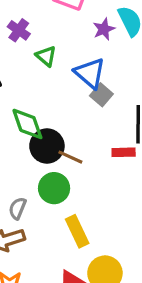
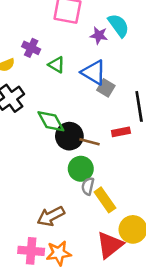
purple star: (104, 29) -> (99, 35), turned -30
red rectangle: (124, 152) -> (121, 132), moved
gray semicircle: (17, 208) -> (88, 186), moved

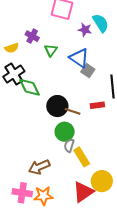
green triangle: (56, 65) -> (51, 50), turned 32
green diamond: (51, 121) -> (29, 87), moved

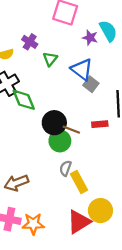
green circle: (65, 132) -> (60, 141), moved
brown arrow: (39, 167) -> (16, 183), moved

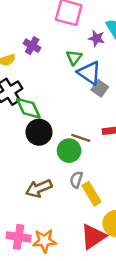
green triangle: (50, 59) -> (74, 57), moved
black circle: (54, 123) -> (39, 132), moved
brown arrow: (16, 183) -> (39, 188), moved

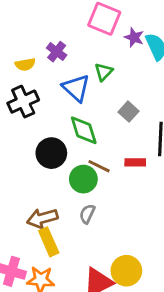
purple star: (97, 38) -> (134, 37), moved
blue triangle: (89, 73) -> (76, 88), moved
green diamond: (28, 108) -> (84, 130), moved
yellow rectangle: (92, 194) -> (49, 242), moved

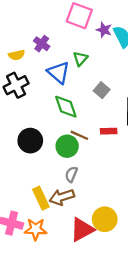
black circle: (51, 153) -> (30, 141), moved
brown arrow: (42, 218) -> (62, 197), moved

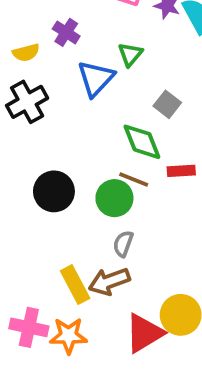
blue triangle: (59, 73) -> (96, 78), turned 35
green diamond: (66, 107) -> (142, 142), moved

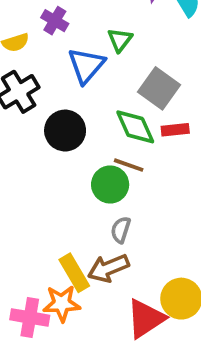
gray square: (167, 104) -> (159, 88), size x1.5
red rectangle: (181, 171) -> (175, 130), moved
black circle: (54, 191) -> (65, 131), moved
orange star: (68, 336) -> (62, 303), moved

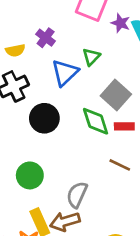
brown line: (129, 165) -> (120, 165), moved
green circle: (110, 185) -> (30, 175), moved
gray semicircle: (121, 230) -> (77, 195), size x1.4

